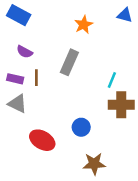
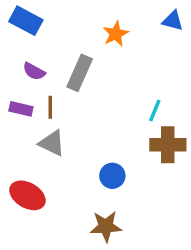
gray rectangle: (69, 62) -> (80, 73), moved
gray triangle: (17, 104) -> (52, 143), moved
red ellipse: (42, 140) -> (27, 195), moved
brown star: (94, 164) -> (106, 226), moved

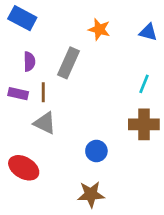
blue triangle: (173, 21) -> (148, 32), moved
orange star: (116, 34) -> (99, 29), turned -30
purple semicircle: (34, 71) -> (29, 62), turned -120
cyan line: (155, 110) -> (144, 84), moved

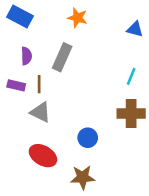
orange star: (99, 29) -> (77, 18), moved
red ellipse: (24, 168) -> (43, 156), moved

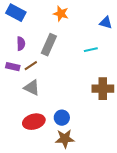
cyan line: (131, 76) -> (91, 50), moved, turned 56
brown line: (39, 84) -> (31, 66), turned 56
blue circle: (88, 138) -> (62, 118), moved
red ellipse: (43, 156) -> (34, 122), turned -45

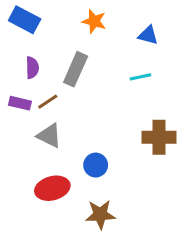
blue triangle: (106, 23) -> (148, 35), moved
blue circle: (62, 118) -> (96, 165), moved

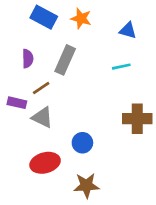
blue rectangle: (25, 20) -> (44, 17), moved
purple rectangle: (20, 103) -> (17, 103), moved

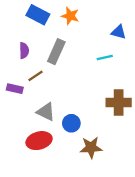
blue triangle: (128, 30) -> (119, 32), moved
gray triangle: (42, 117) -> (46, 112), moved
brown star: (86, 186) -> (91, 147), moved

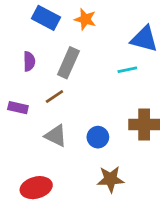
blue triangle: (119, 32) -> (144, 39), size x1.5
brown line: (36, 76) -> (54, 96), moved
blue circle: (71, 123) -> (98, 137), moved
red ellipse: (39, 141) -> (36, 188), moved

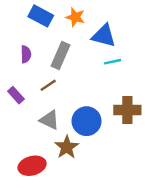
blue triangle: (144, 39) -> (104, 36), moved
purple rectangle: (18, 108) -> (16, 95), turned 35
blue circle: (98, 137) -> (87, 121), size x1.5
brown star: (111, 179) -> (67, 147), moved, turned -30

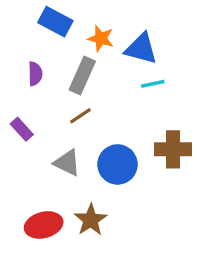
orange star: (75, 17) -> (101, 38), moved
brown line: (48, 85) -> (81, 116), moved
brown star: (67, 147) -> (91, 220), moved

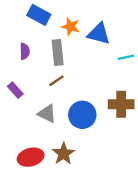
gray rectangle: (82, 75) -> (58, 53), turned -30
cyan line: (153, 84) -> (126, 57), moved

